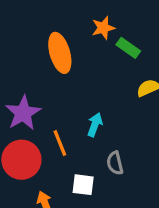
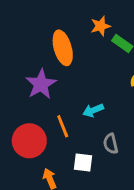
purple star: (23, 113) -> (41, 84), moved
cyan arrow: (95, 125) -> (93, 110), turned -132

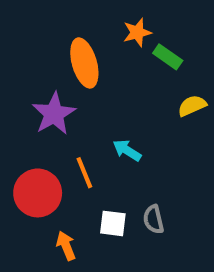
cyan arrow: (93, 110) -> (127, 150), turned 54
gray semicircle: (111, 144) -> (153, 219), moved

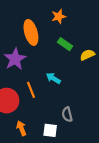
green rectangle: (168, 57) -> (65, 44), moved
white square: (113, 223) -> (50, 130), moved

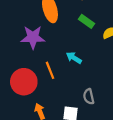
purple star: (15, 59) -> (33, 37), turned 30

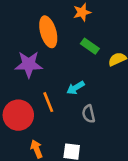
cyan arrow: (74, 58) -> (76, 88), turned -63
gray semicircle: (89, 97) -> (89, 114), moved

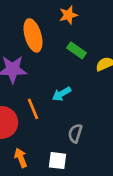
gray semicircle: (89, 114) -> (75, 133), moved, turned 30

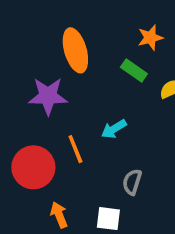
orange star: (68, 15) -> (150, 38), moved

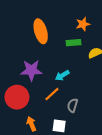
green rectangle: (134, 70) -> (74, 43), turned -40
purple star: (48, 96) -> (31, 70), moved
orange line: (75, 149) -> (52, 94), moved, turned 70

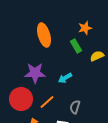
green rectangle: (74, 43) -> (76, 46), turned 64
orange line: (52, 94) -> (47, 102), moved

